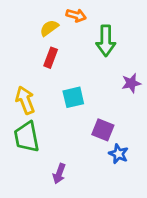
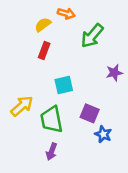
green arrow: (106, 41) -> (92, 36), turned 40
yellow arrow: (25, 100) -> (22, 106), moved, turned 70
green trapezoid: (27, 137) -> (51, 120), moved

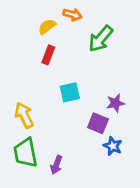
purple star: (114, 73) -> (115, 103), moved
yellow arrow: (22, 106) -> (24, 115), turned -75
green trapezoid: (51, 120) -> (25, 153), moved

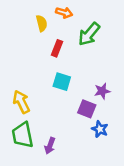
yellow semicircle: (47, 27) -> (42, 23), turned 112
red rectangle: (48, 55) -> (57, 48), moved
cyan square: (70, 92) -> (62, 82), turned 30

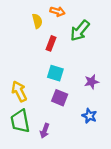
purple square: (87, 109) -> (60, 98), moved

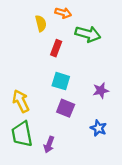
green arrow: (80, 31) -> (88, 34), turned -115

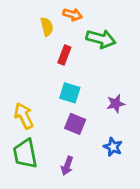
purple arrow: (49, 145) -> (67, 166), moved

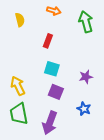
yellow semicircle: (47, 27) -> (20, 20), moved
green arrow: (101, 39) -> (86, 22), moved, turned -120
purple arrow: (67, 166) -> (50, 123), size x1.6

